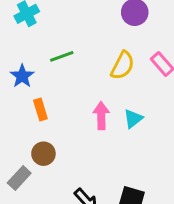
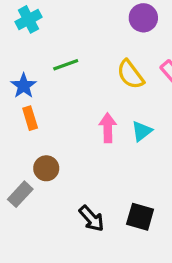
yellow semicircle: (123, 65) -> (130, 74), turned 116
orange rectangle: (40, 110) -> (30, 118), moved

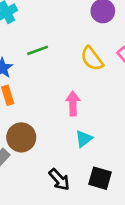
cyan triangle: (142, 131) -> (84, 139), moved
brown circle: (46, 168) -> (21, 137), size x1.4

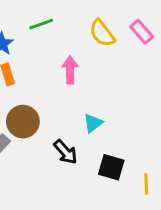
pink arrow: (73, 103) -> (70, 70), moved
black arrow: (59, 180) -> (66, 152), moved

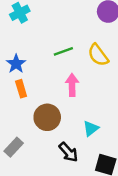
green line: (41, 24) -> (63, 51), moved
brown circle: (23, 122) -> (47, 117), moved

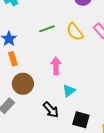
pink arrow: (72, 85) -> (56, 66), moved
brown circle: (47, 117) -> (23, 84), moved

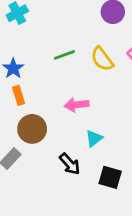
pink arrow: (56, 66) -> (76, 105), turned -96

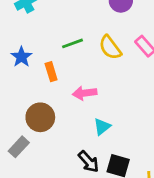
orange rectangle: (19, 95) -> (51, 72), moved
black arrow: (70, 164) -> (89, 162), moved

